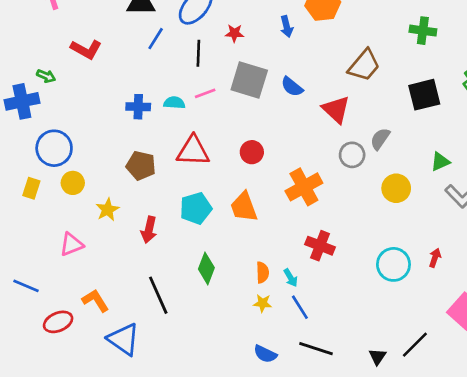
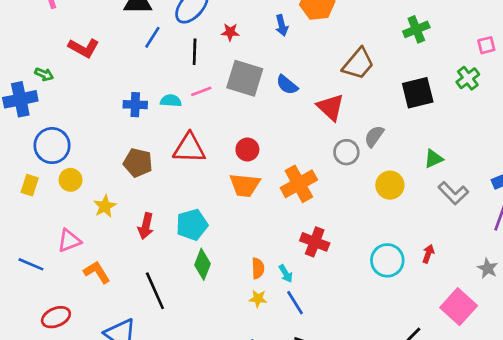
green cross: (423, 31) -> (416, 29), turned -30
orange trapezoid: (244, 207) -> (245, 185), moved, turned -64
cyan pentagon: (196, 208) -> (192, 225), moved
blue line: (26, 286) -> (31, 264), moved
orange L-shape: (95, 301) -> (97, 272), moved

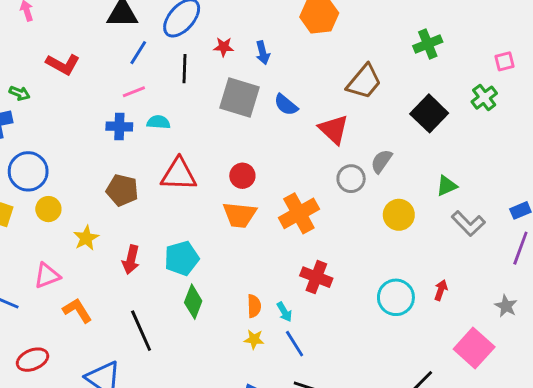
blue arrow: (282, 25) -> (263, 53), moved
pink line: (201, 91) -> (134, 92), moved
black square: (418, 93) -> (429, 113), turned -32

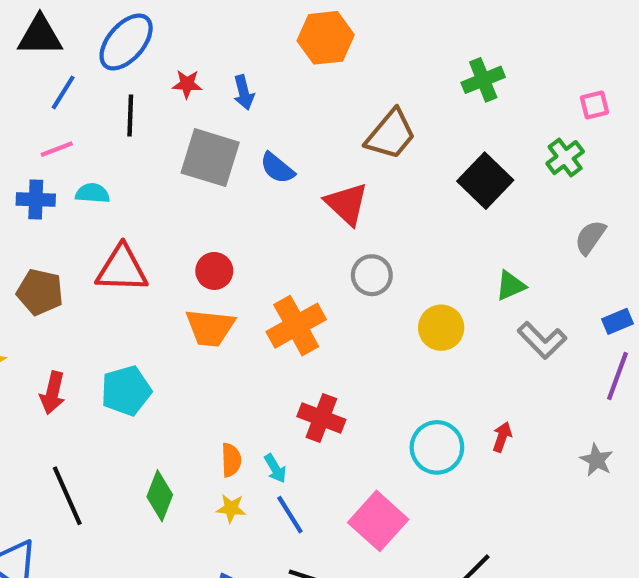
gray semicircle: (381, 161) -> (590, 237), moved
green diamond: (193, 302) -> (160, 496), moved
pink square: (474, 348) -> (378, 521), moved

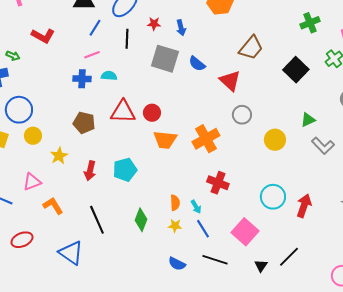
green cross: (483, 80) -> (310, 23), moved
red circle: (214, 271) -> (152, 113), moved
red arrow: (502, 437) -> (304, 206), moved, size x1.6

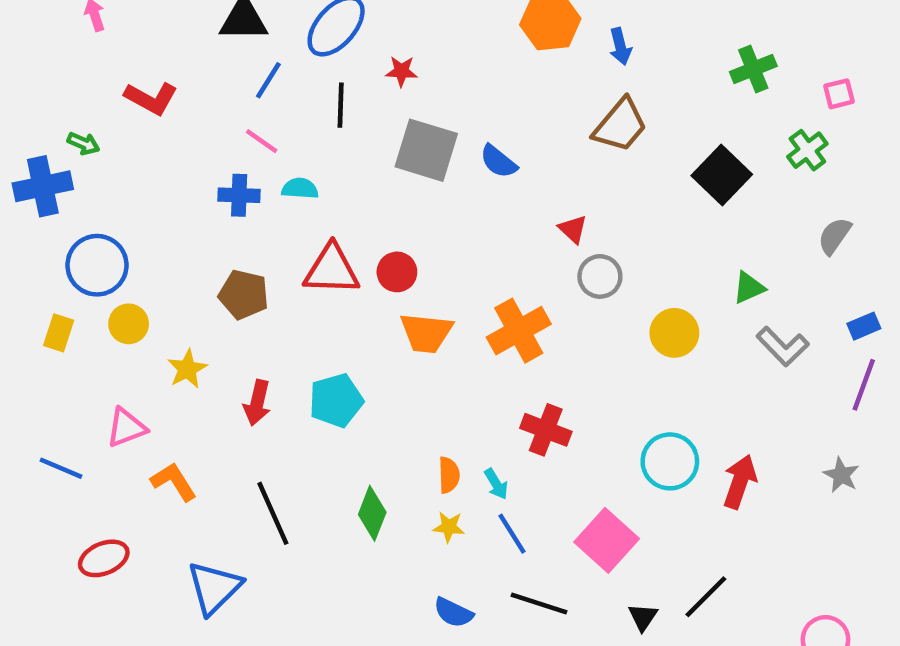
blue arrow: (181, 28) -> (620, 46), moved
pink line: (92, 55) -> (262, 141), turned 56
red triangle: (230, 81) -> (573, 229), moved, size x0.6
blue triangle: (71, 253) -> (214, 588), turned 40

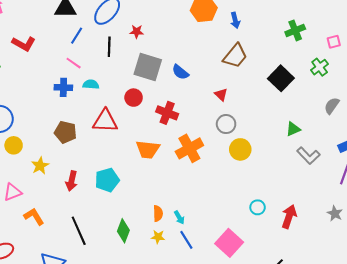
red triangle: (573, 229) -> (221, 95), moved
red circle: (397, 272) -> (134, 98), moved
yellow circle: (674, 333) -> (240, 149), moved
red cross: (546, 430) -> (167, 113), moved
cyan circle: (670, 461) -> (258, 207), size x0.6

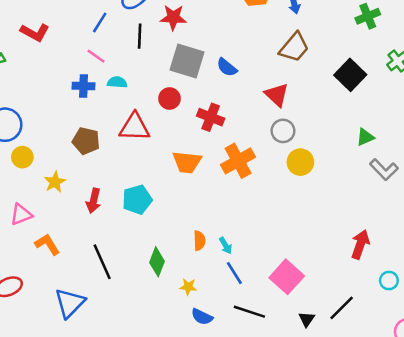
red star: (137, 32) -> (173, 17), size x1.5
red triangle: (221, 95) -> (277, 95), size x1.5
cyan circle: (258, 207) -> (389, 281), moved
yellow star: (158, 237) -> (188, 287), moved

